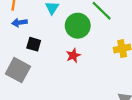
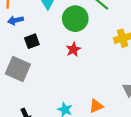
black square: (34, 44) -> (32, 41), turned -32

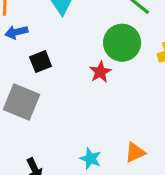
green circle: (75, 19) -> (122, 43), moved

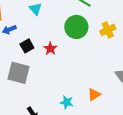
red star: (100, 72) -> (50, 49), moved

